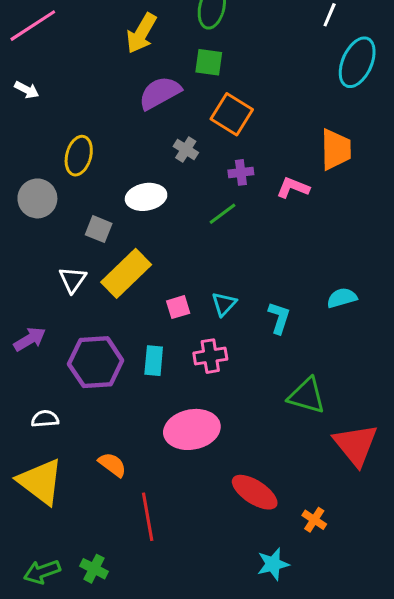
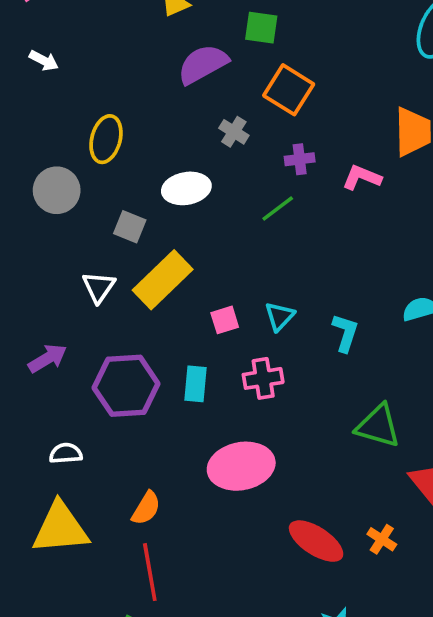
orange semicircle: (112, 465) -> (146, 508), turned 84
yellow triangle: (40, 481) -> (60, 528), turned -42
red line: (148, 517) -> (150, 572), moved
orange cross: (314, 520) -> (382, 539), moved

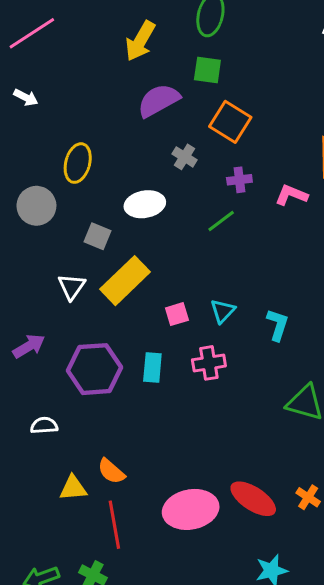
pink ellipse: (241, 466) -> (191, 509), moved
orange semicircle: (146, 508) -> (111, 471), turned 100
yellow triangle: (60, 528) -> (73, 488), moved, size x0.6

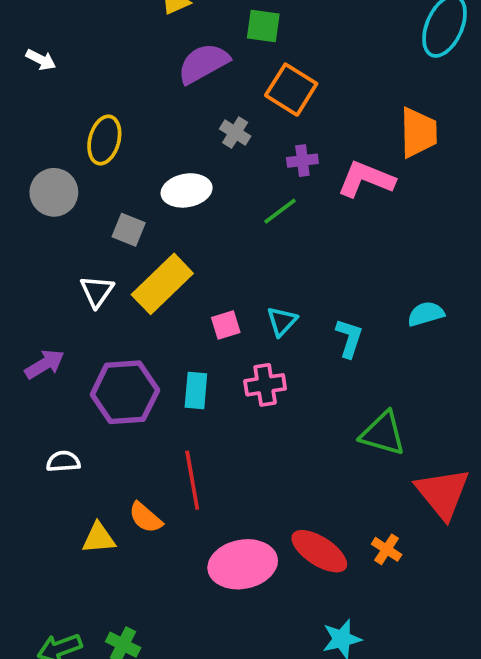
pink L-shape: (291, 195) -> (366, 179), size x1.4
red line: (114, 525) -> (192, 480), moved

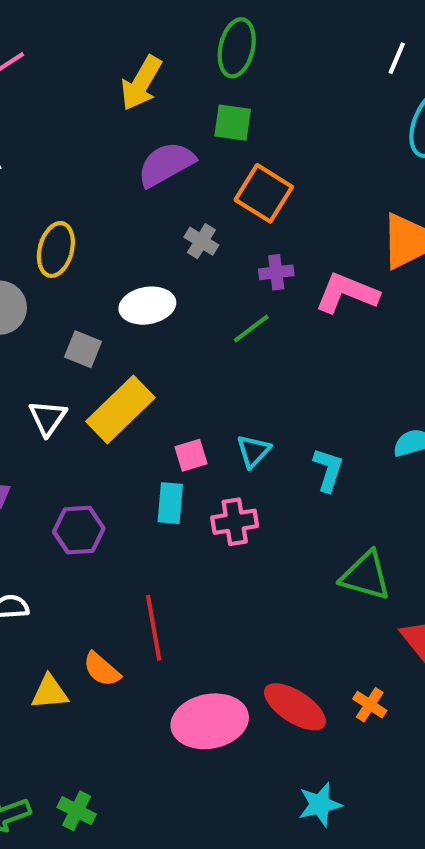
cyan rectangle: (196, 390) -> (170, 503), moved
purple hexagon: (125, 392) -> (79, 530), size x0.7

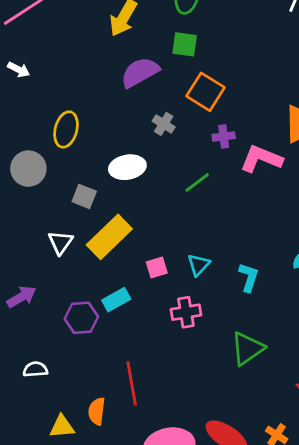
purple cross: (276, 272) -> (224, 136), moved
cyan rectangle: (170, 503) -> (116, 300), moved, turned 56
green triangle: (366, 576) -> (247, 348), moved, turned -51
orange semicircle: (102, 669) -> (97, 411), turned 56

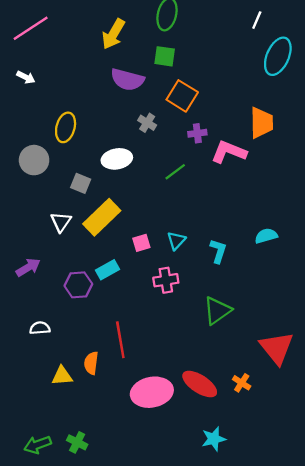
purple semicircle: (140, 72) -> (127, 80), turned -136

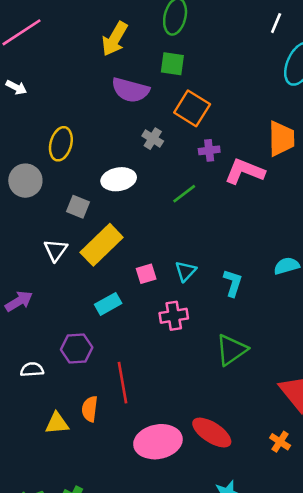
purple hexagon: (78, 285) -> (77, 349), moved
orange cross: (242, 383) -> (280, 442), moved

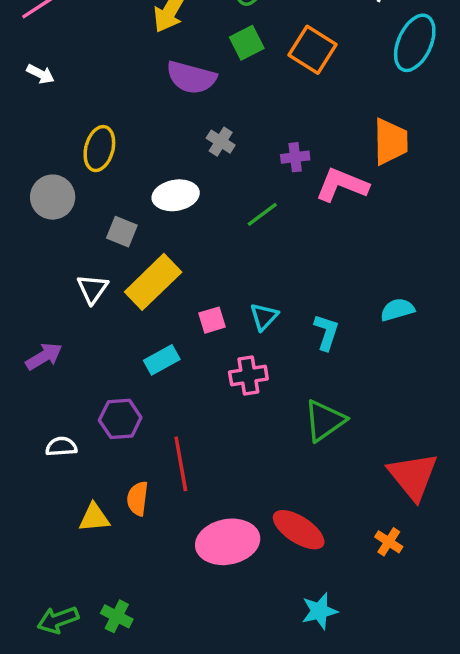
green square: (172, 64) -> (247, 43), turned -35
orange square: (192, 108) -> (313, 50), moved

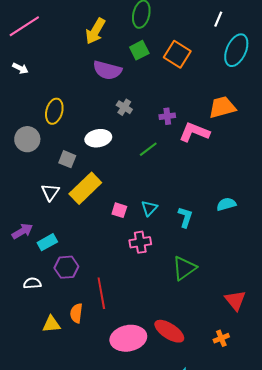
orange trapezoid: (390, 142) -> (222, 107), turned -104
pink square: (212, 320) -> (119, 210), turned 35
cyan rectangle: (162, 360) -> (47, 242), moved
red triangle: (413, 476) -> (235, 300), size x0.7
orange cross: (389, 542) -> (221, 338), turned 35

